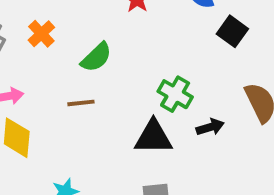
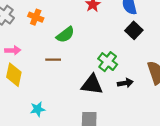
black square: (232, 31) -> (134, 30), moved
orange cross: (41, 34) -> (36, 17), turned -32

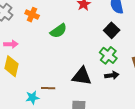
black square: (134, 30) -> (112, 30), moved
brown line: (53, 60) -> (48, 88), moved
green cross: (108, 62) -> (108, 55), moved

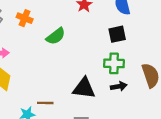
black square: (112, 30) -> (117, 34), turned 35
green cross: (108, 55) -> (114, 63), turned -36

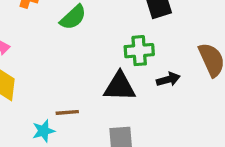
green cross: (114, 63) -> (139, 51), moved

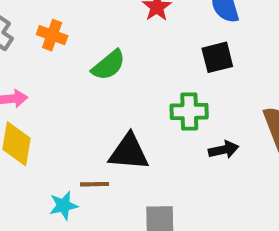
black triangle: (120, 87) -> (129, 152), moved

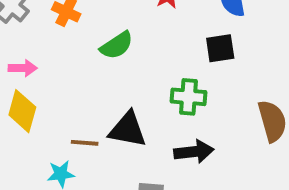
black arrow: (224, 150) -> (194, 152), moved, size x1.4
brown line: (95, 184) -> (85, 143), moved

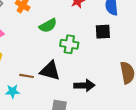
green cross: (189, 97) -> (69, 44), moved

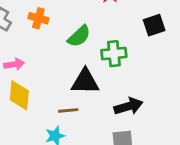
black triangle: (50, 71) -> (85, 82), moved
black arrow: (84, 85) -> (128, 106), moved

